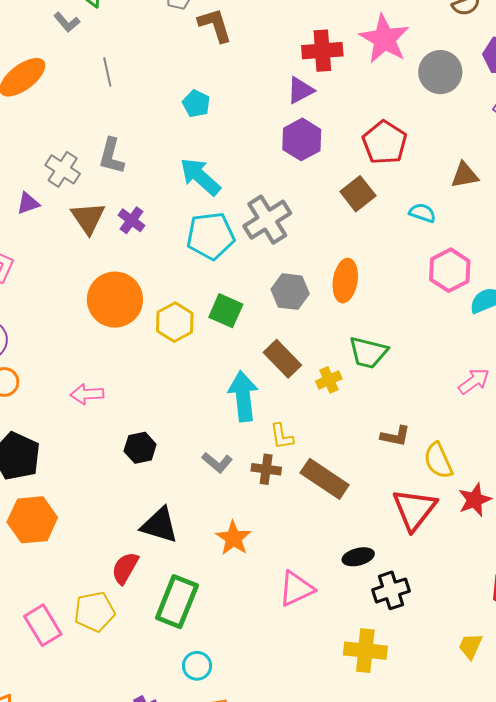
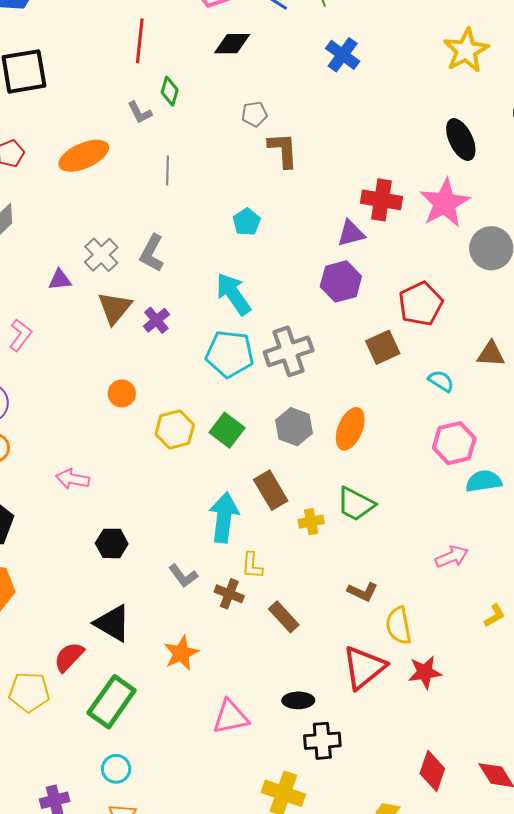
orange circle: (115, 300) -> (122, 393), size x0.5
brown rectangle: (325, 479) -> (284, 617), size x0.7

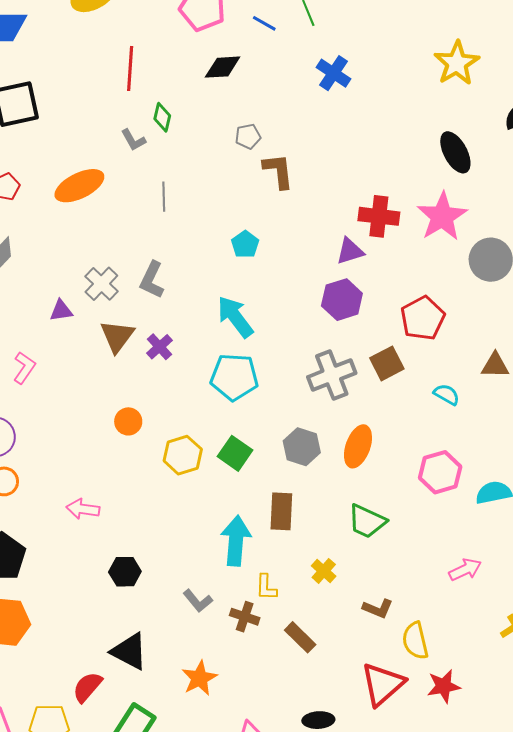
gray cross: (289, 351) -> (332, 375), moved
pink hexagon: (454, 443) -> (440, 472), moved
brown rectangle: (271, 490) -> (281, 511), turned 36
yellow cross: (311, 522) -> (324, 571), moved, turned -35

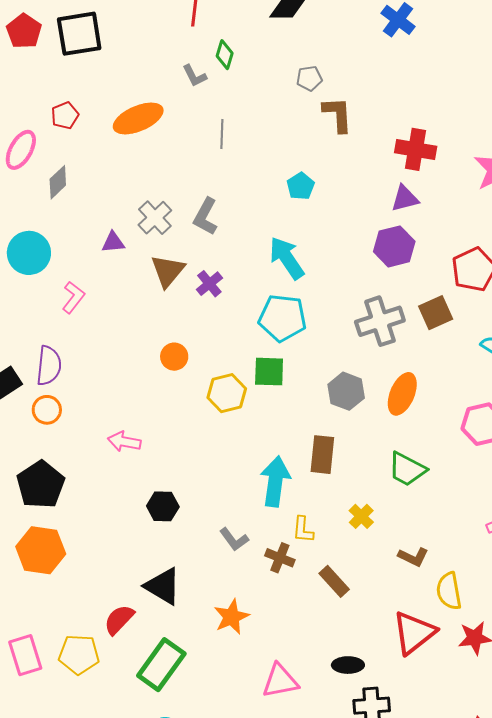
red cross: (379, 216) -> (416, 149), moved
green square: (235, 453) -> (269, 372), moved, turned -36

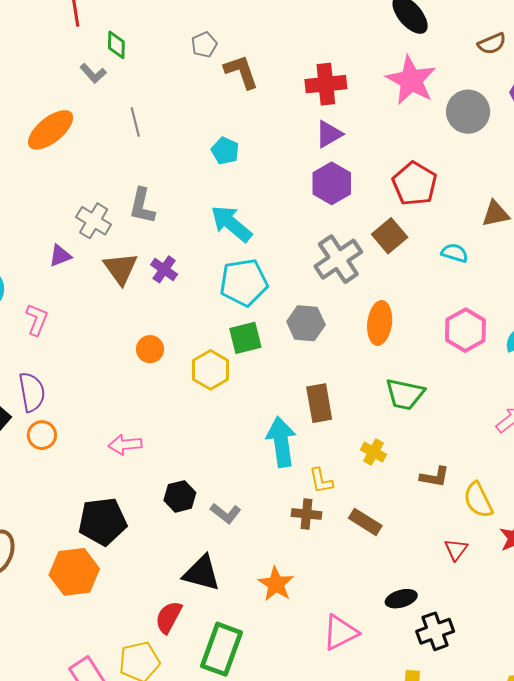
gray hexagon: (346, 391) -> (306, 323), moved
black pentagon: (41, 485) -> (103, 521), moved, turned -30
gray L-shape: (234, 539) -> (226, 513), moved
red triangle: (414, 633) -> (456, 550), size x0.5

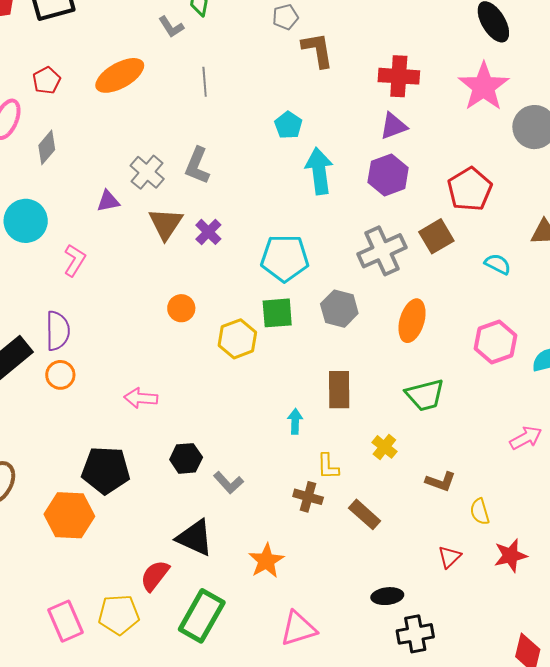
cyan arrow: (231, 224) -> (319, 171), moved, turned 33
green trapezoid: (405, 394) -> (425, 395), turned -36
cyan arrow: (281, 442) -> (295, 421), size x0.5
yellow semicircle: (478, 500) -> (480, 512), size x0.7
pink triangle: (340, 632) -> (298, 629), moved

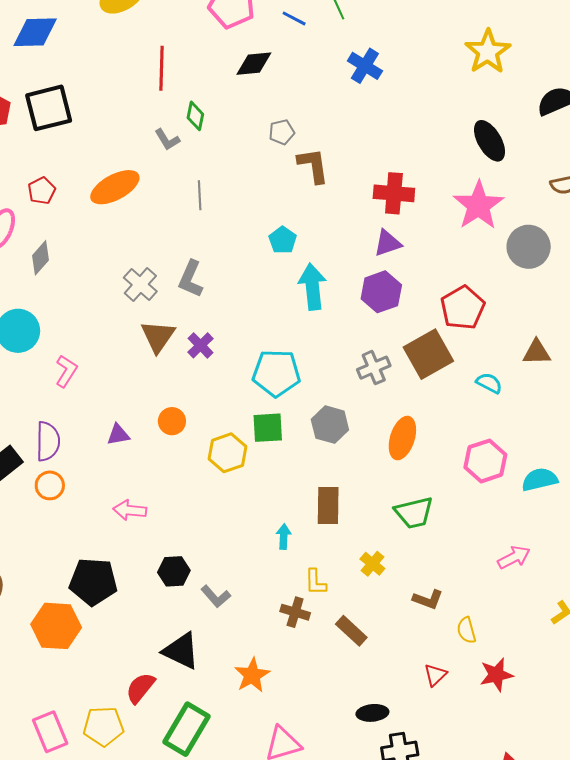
purple triangle: (108, 201) -> (118, 435), moved
brown square: (436, 236) -> (428, 354), size x1.4
gray cross: (382, 251) -> (374, 368), size x0.7

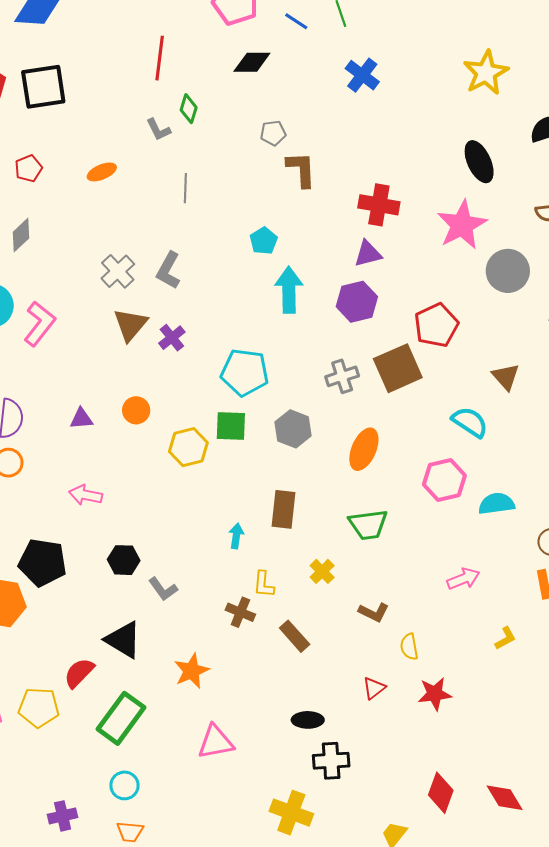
orange ellipse: (115, 187) -> (102, 172), size x0.6
brown triangle: (537, 352) -> (506, 377), turned 44
pink L-shape: (66, 371) -> (40, 324), moved, size x1.4
cyan semicircle: (489, 383) -> (470, 422), moved, size x1.4

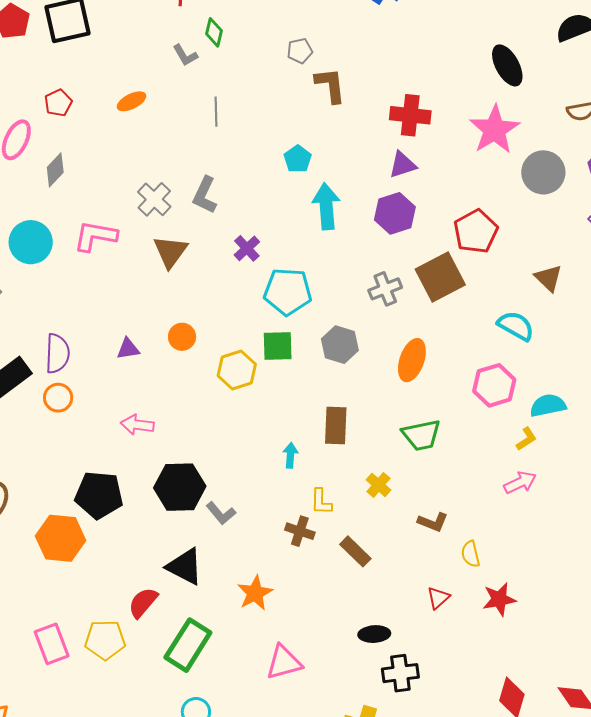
pink L-shape: (40, 324) -> (95, 236), moved, turned -114
purple cross: (172, 338) -> (247, 248), moved
black hexagon: (124, 560) -> (180, 487), size x1.6
yellow L-shape: (505, 638) -> (526, 439), moved

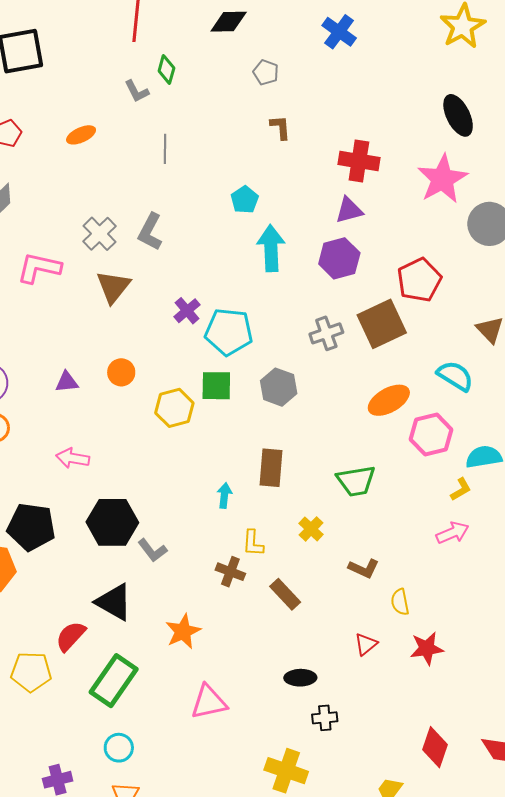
gray pentagon: (300, 51) -> (266, 72), moved, turned 30
brown L-shape: (330, 85) -> (280, 127), size x0.7
purple cross: (247, 248) -> (187, 311), moved
orange ellipse: (412, 360) -> (389, 400), moved, turned 39
black cross: (400, 673) -> (325, 718), size x0.7

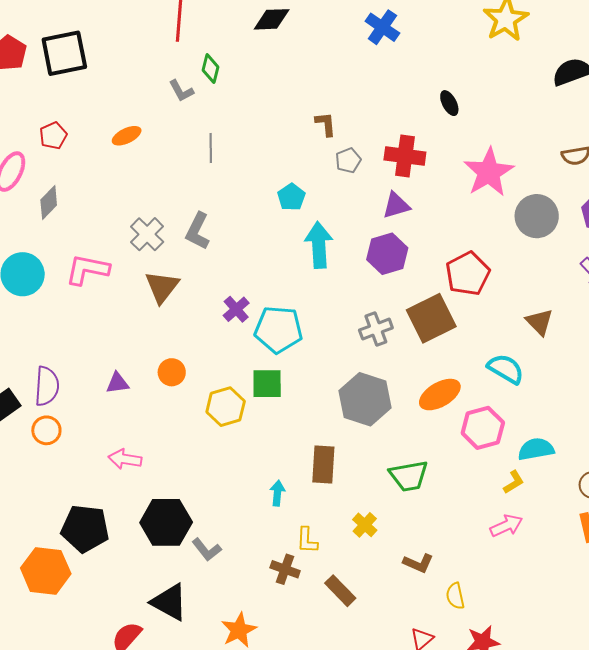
gray pentagon: (266, 72) -> (348, 160), moved, turned 30
black ellipse: (458, 115) -> (449, 103), moved, size x0.6
gray hexagon: (279, 387) -> (365, 399), moved, size x1.4

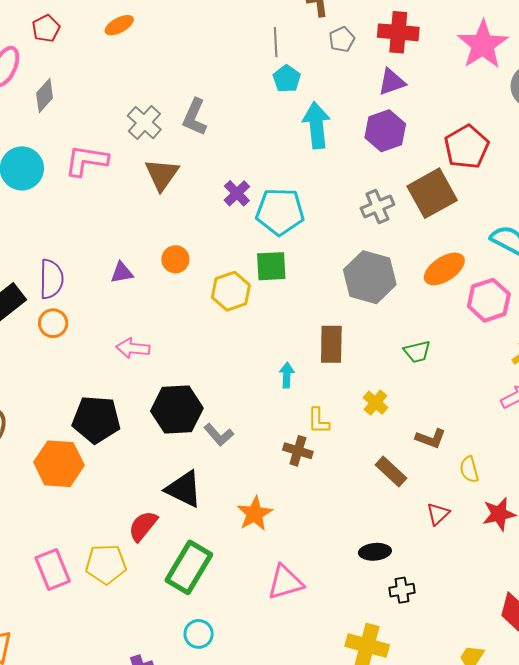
gray line: (211, 148) -> (276, 42), moved
green trapezoid: (409, 476) -> (417, 352), size x0.7
brown rectangle: (340, 591) -> (391, 471), moved

